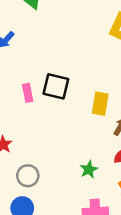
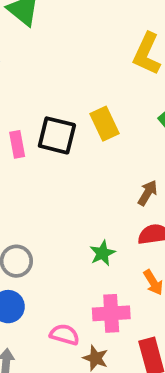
yellow rectangle: (100, 104) -> (105, 124), moved, turned -35

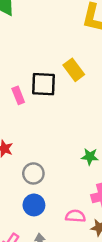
green star: (102, 253) -> (90, 157), turned -30

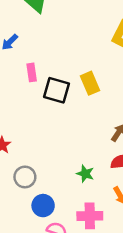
pink rectangle: (18, 95) -> (32, 72), moved
blue circle: (34, 205) -> (43, 206), moved

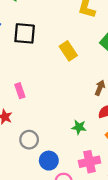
pink rectangle: (32, 72) -> (20, 91), moved
black square: (56, 90) -> (25, 33), moved

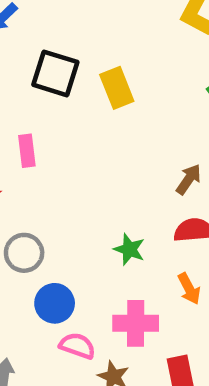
black square: (25, 33) -> (55, 73), moved
yellow rectangle: (68, 51) -> (117, 88), moved

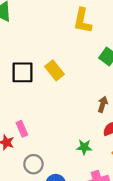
pink rectangle: (27, 151) -> (22, 129), moved

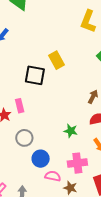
black square: (23, 72) -> (35, 75), moved

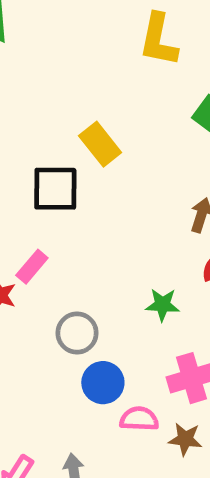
pink rectangle: (20, 106) -> (32, 267), turned 64
gray circle: (24, 138) -> (77, 333), moved

